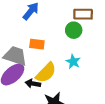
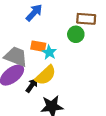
cyan star: (73, 62) -> (49, 52), moved
black arrow: (33, 84) -> (32, 85), turned 112

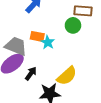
yellow semicircle: (46, 75) -> (67, 76), moved

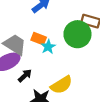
green circle: (73, 25) -> (77, 34), size x1.6

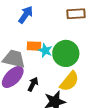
green circle: (77, 34) -> (66, 53), moved

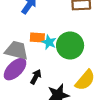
yellow semicircle: (69, 81) -> (85, 80), moved

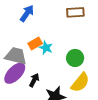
orange rectangle: (37, 37) -> (35, 43), turned -32
green circle: (70, 45) -> (75, 58), moved, size x0.7

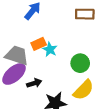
black arrow: (34, 80) -> (34, 83), turned 40

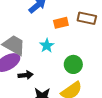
orange rectangle: (39, 44) -> (61, 23), moved

